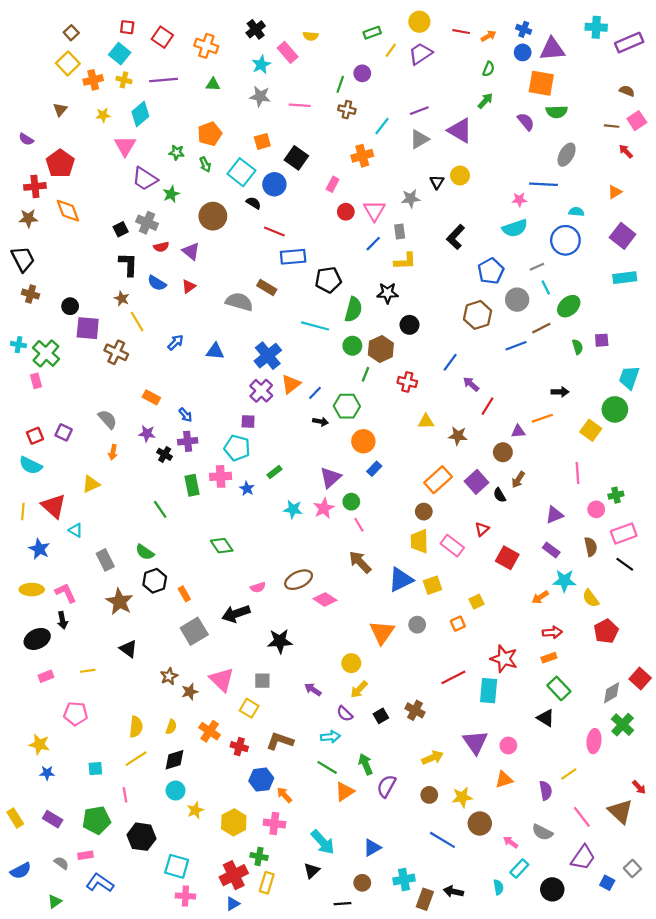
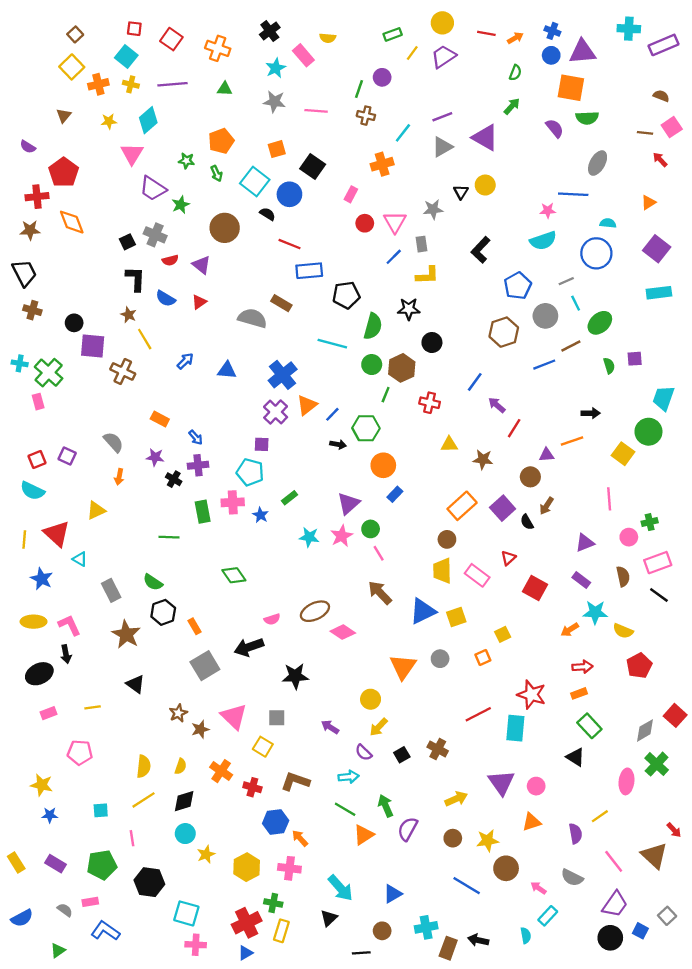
green line: (160, 509) -> (169, 537), turned -54
yellow semicircle: (591, 598) -> (623, 631), turned -30
black circle: (552, 889) -> (610, 938), moved

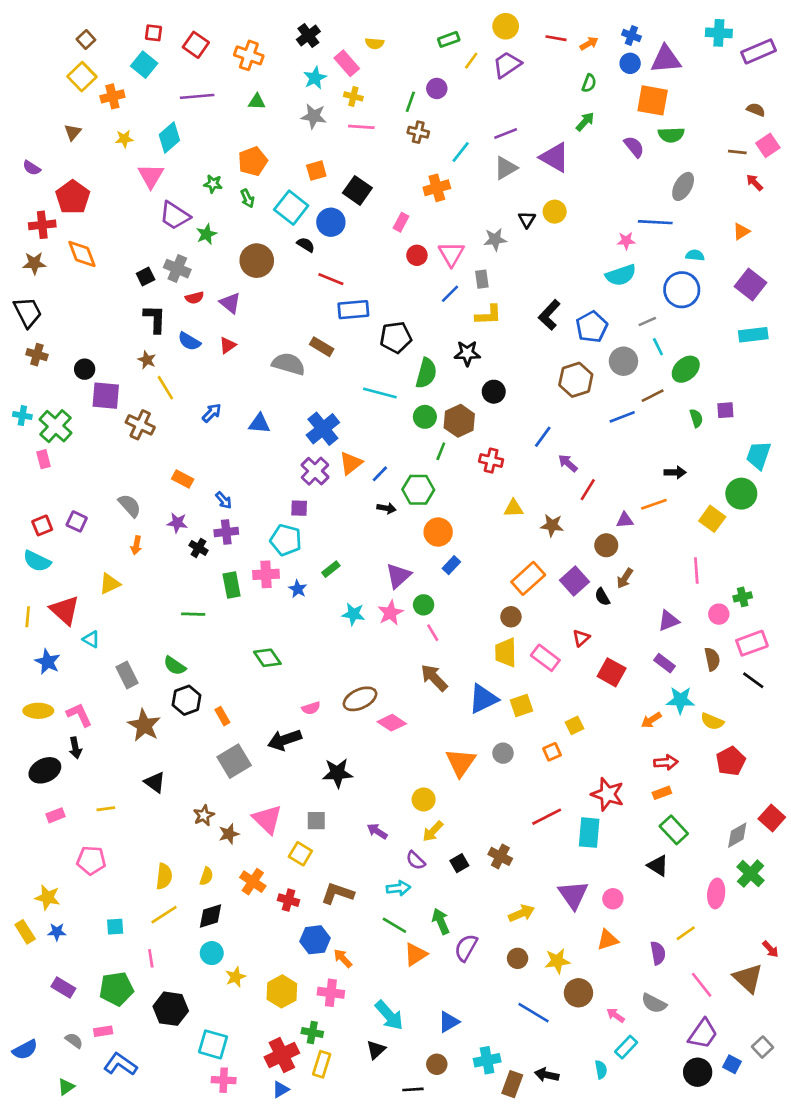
yellow cross: (131, 84) -> (353, 96), moved
black L-shape: (481, 250) -> (549, 315), moved
yellow rectangle: (16, 863) -> (25, 932), moved

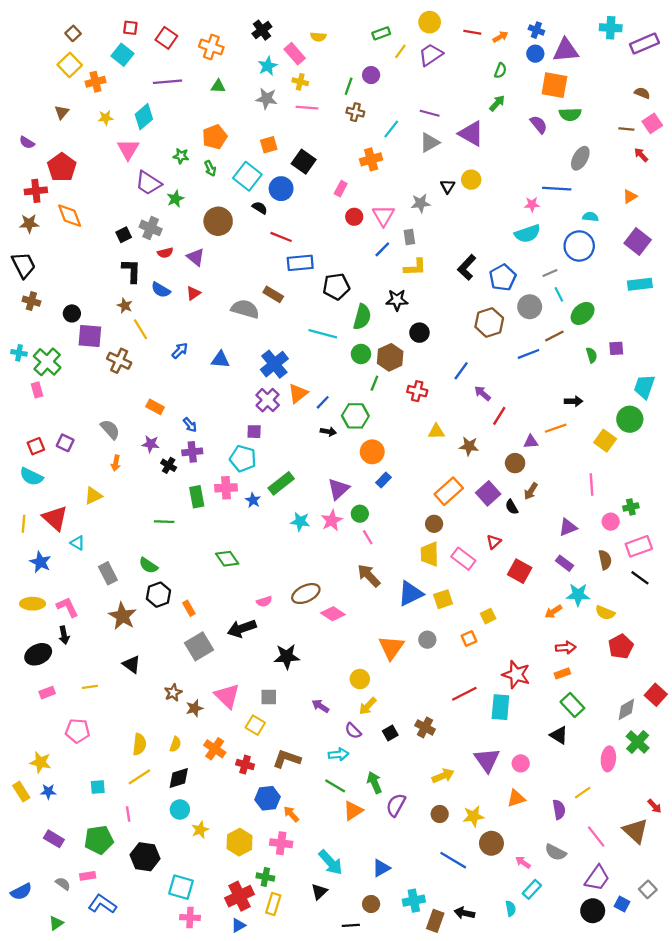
purple line: (506, 133) -> (430, 113), turned 36
green rectangle: (331, 569) -> (281, 483), size x1.6

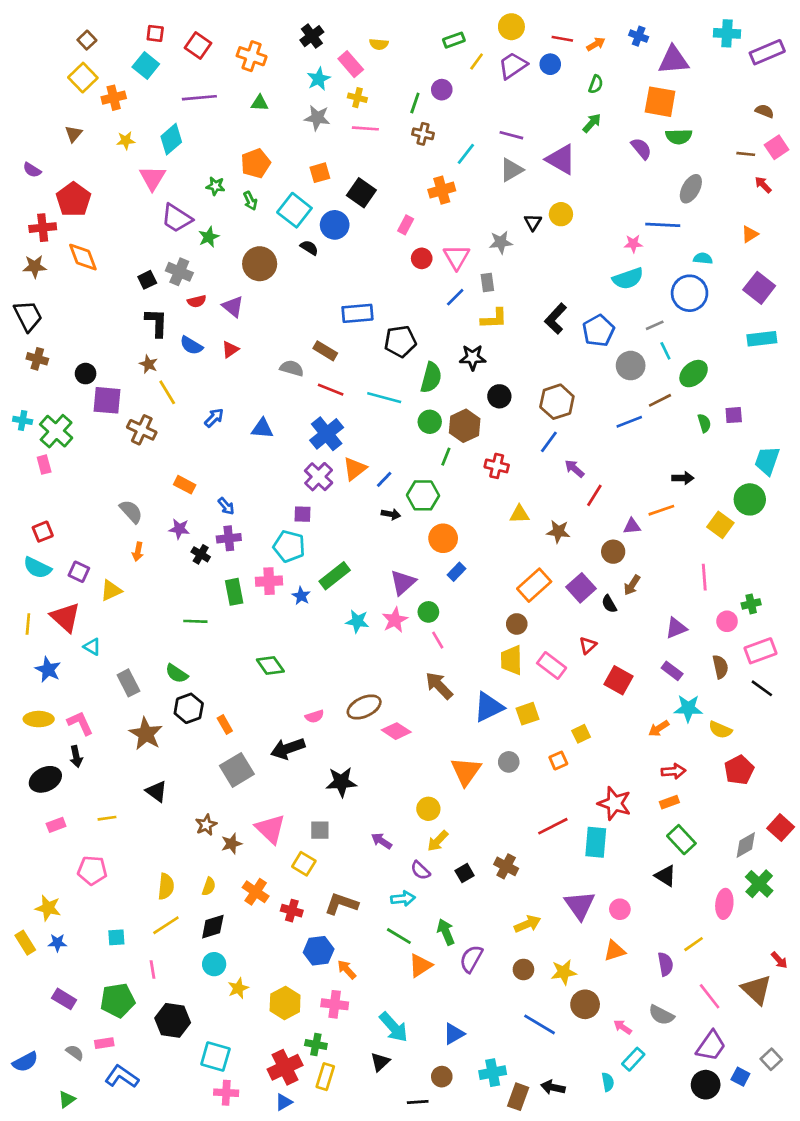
blue circle: (535, 54) -> (550, 64), moved
red line: (281, 237) -> (331, 390), moved
gray semicircle: (245, 309) -> (292, 368), size x0.7
brown hexagon: (489, 322) -> (557, 402), moved
purple square: (65, 443) -> (79, 572), moved

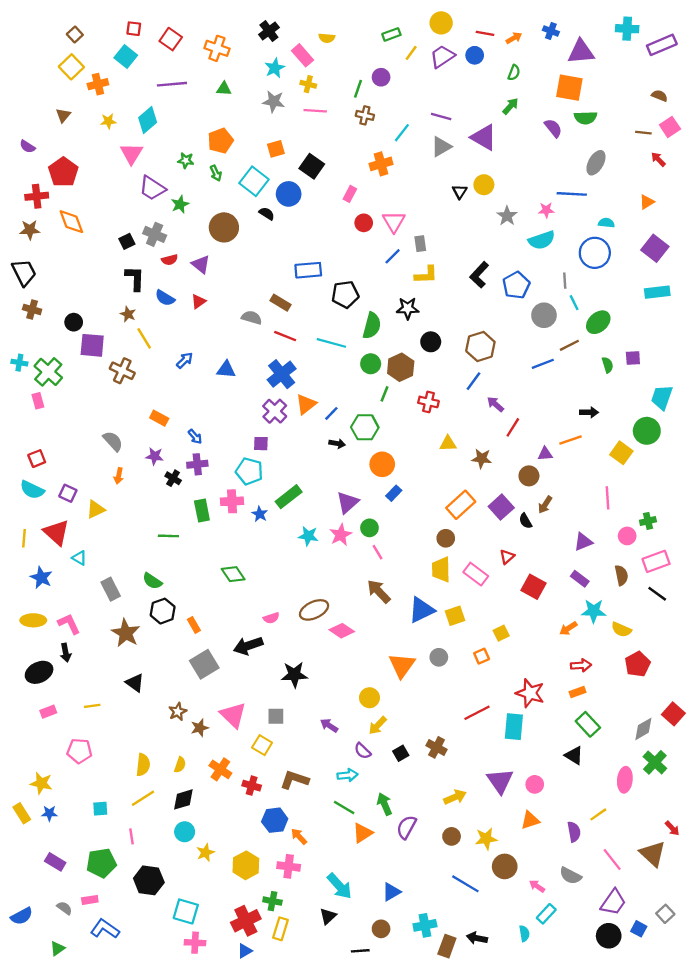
gray star: (501, 242) -> (507, 216), moved, turned -30
gray line: (655, 325) -> (565, 281), turned -70

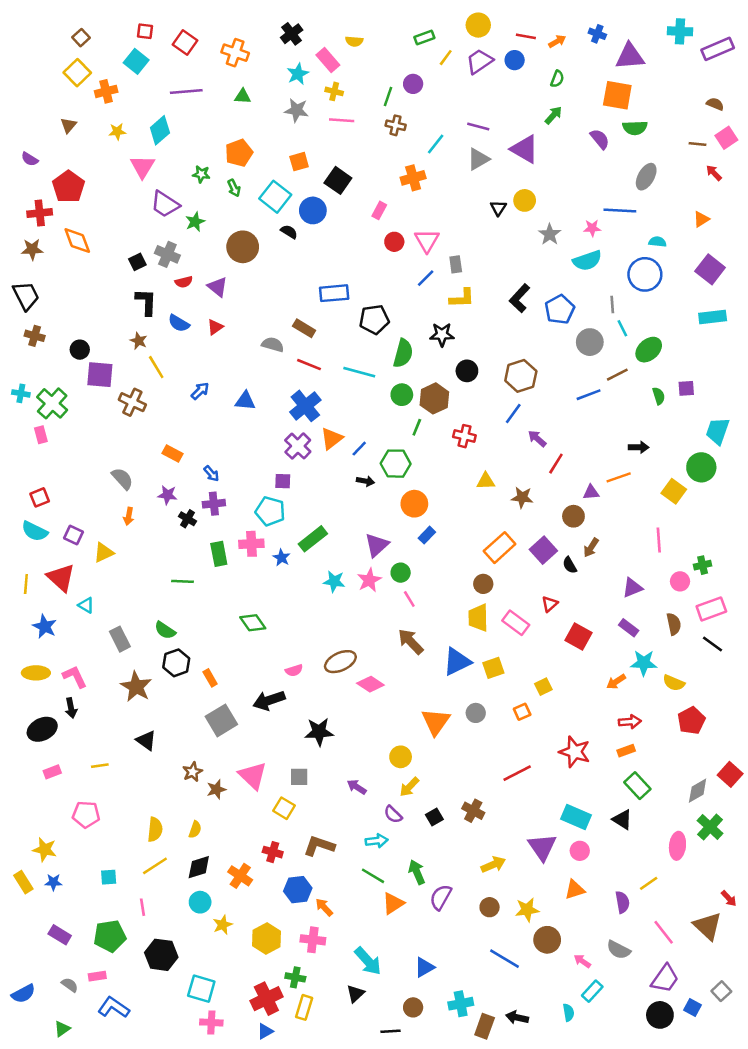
cyan rectangle: (514, 727) -> (576, 817), moved, turned -72
orange cross: (220, 769) -> (240, 876), moved

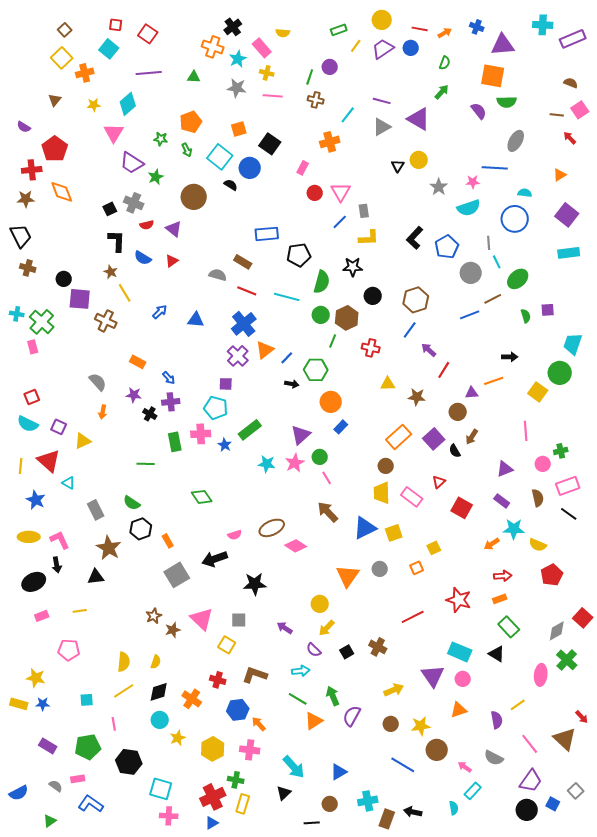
orange cross: (235, 53) -> (213, 47), moved
black triangle: (146, 741) -> (96, 577), moved, turned -42
yellow rectangle: (23, 882) -> (19, 704), turned -42

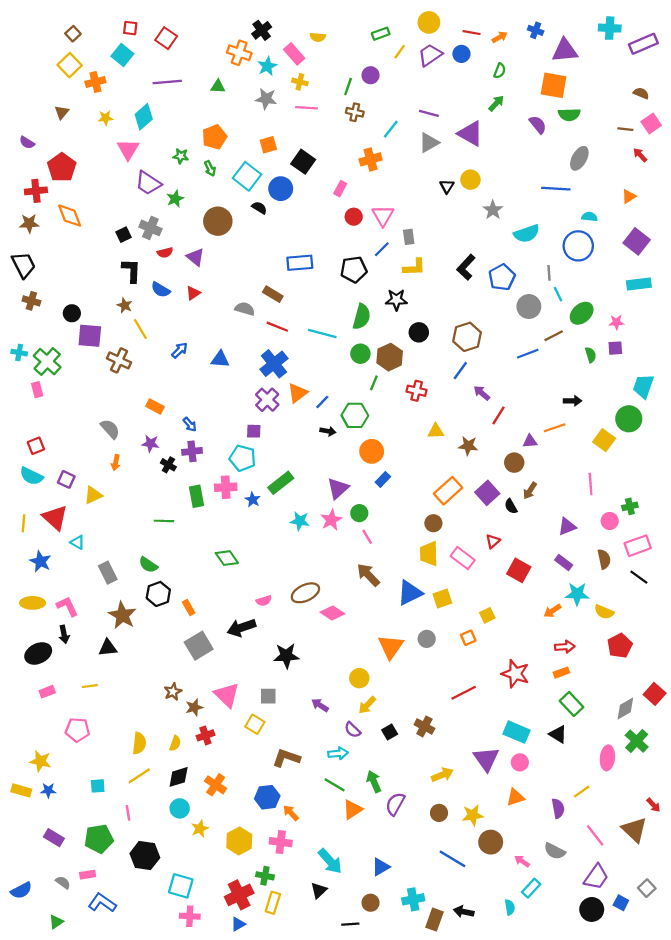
pink star: (473, 182) -> (616, 322), moved
black pentagon: (299, 255) -> (354, 269), moved
red cross: (218, 680) -> (205, 735), moved, turned -35

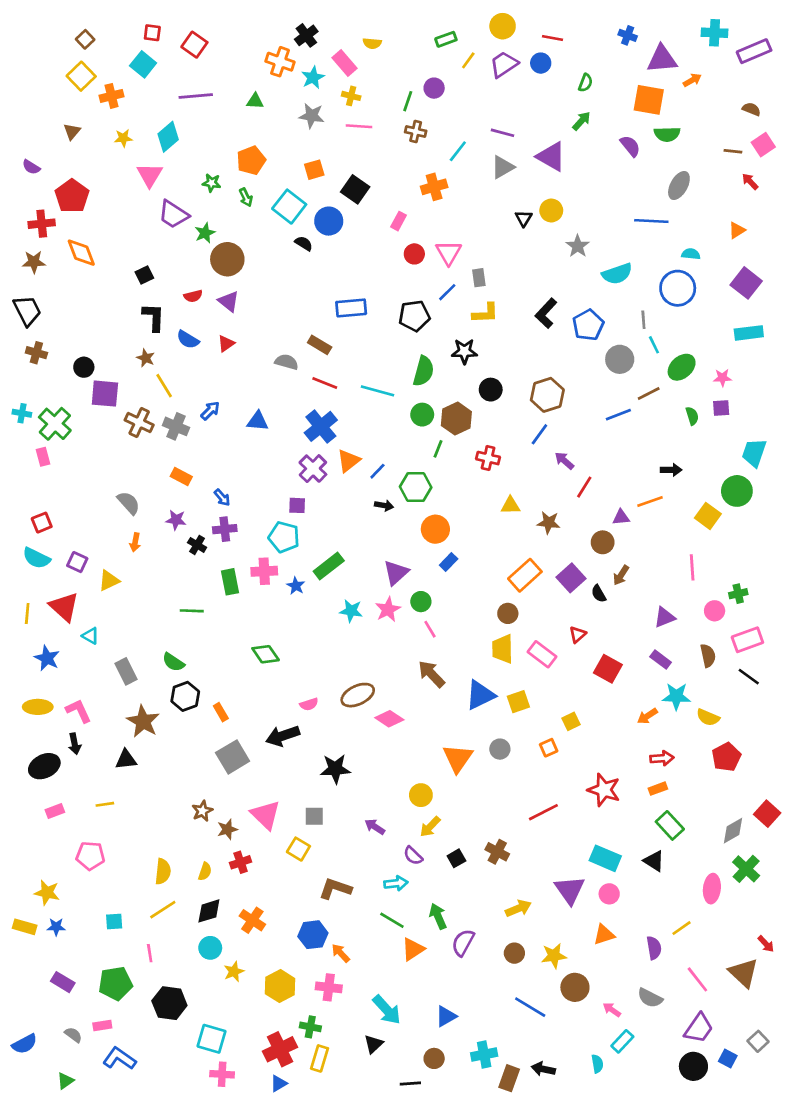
orange arrow: (500, 37) -> (692, 80), moved
brown circle: (218, 221) -> (227, 259), moved
gray cross: (150, 228) -> (176, 426), moved

